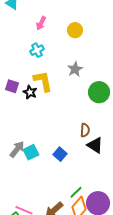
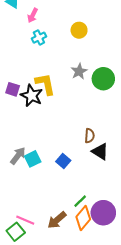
pink arrow: (41, 23) -> (33, 15), moved
cyan cross: (37, 50) -> (39, 38), moved
black star: (30, 92) -> (32, 96), size x1.5
green circle: (99, 92) -> (103, 79), moved

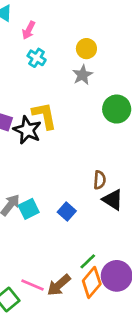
cyan cross: (39, 38) -> (37, 58), turned -32
gray star: (79, 71) -> (83, 75), moved
pink line: (25, 220) -> (33, 285), moved

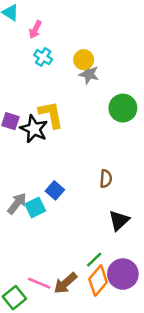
yellow circle: (86, 49) -> (84, 60), moved
gray star: (83, 75) -> (89, 74), turned -30
black triangle: (113, 200) -> (119, 220), moved, turned 45
blue square: (67, 211) -> (55, 190), moved

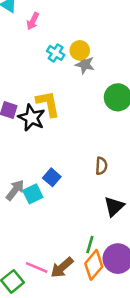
cyan cross: (43, 57) -> (56, 53), moved
green line: (94, 260) -> (90, 245), turned -30

